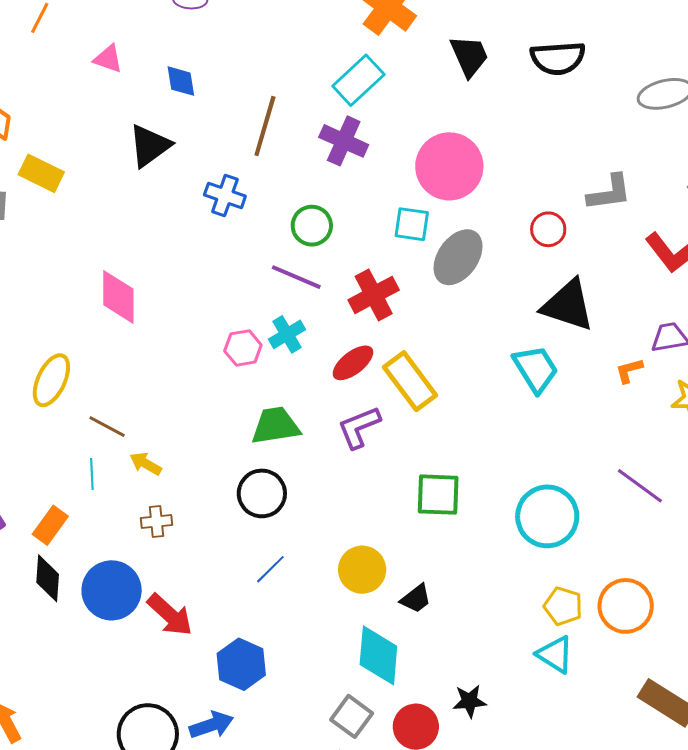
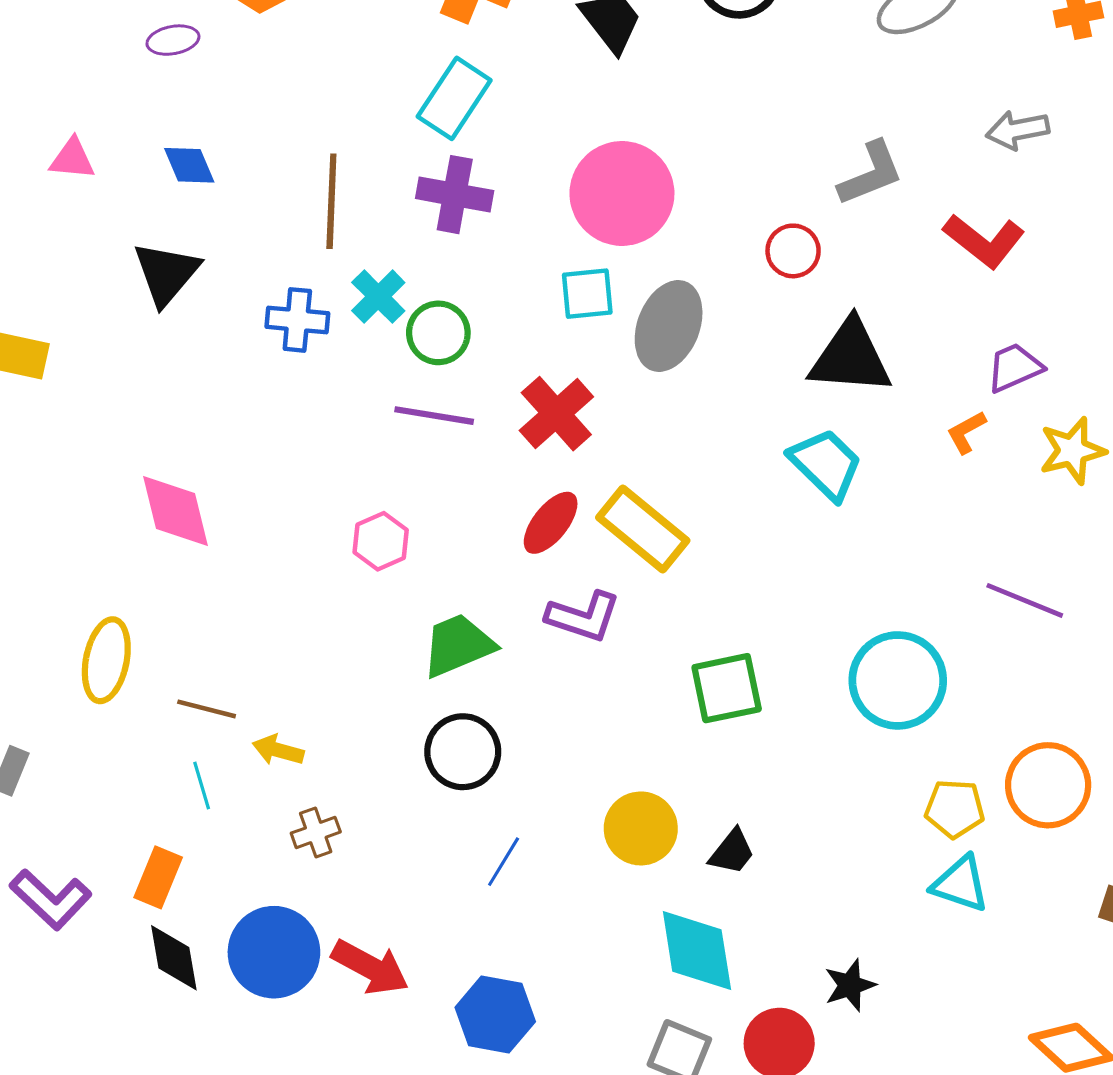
cyan cross: (287, 334) -> (378, 297), moved
purple L-shape: (359, 427) -> (583, 617), turned -126

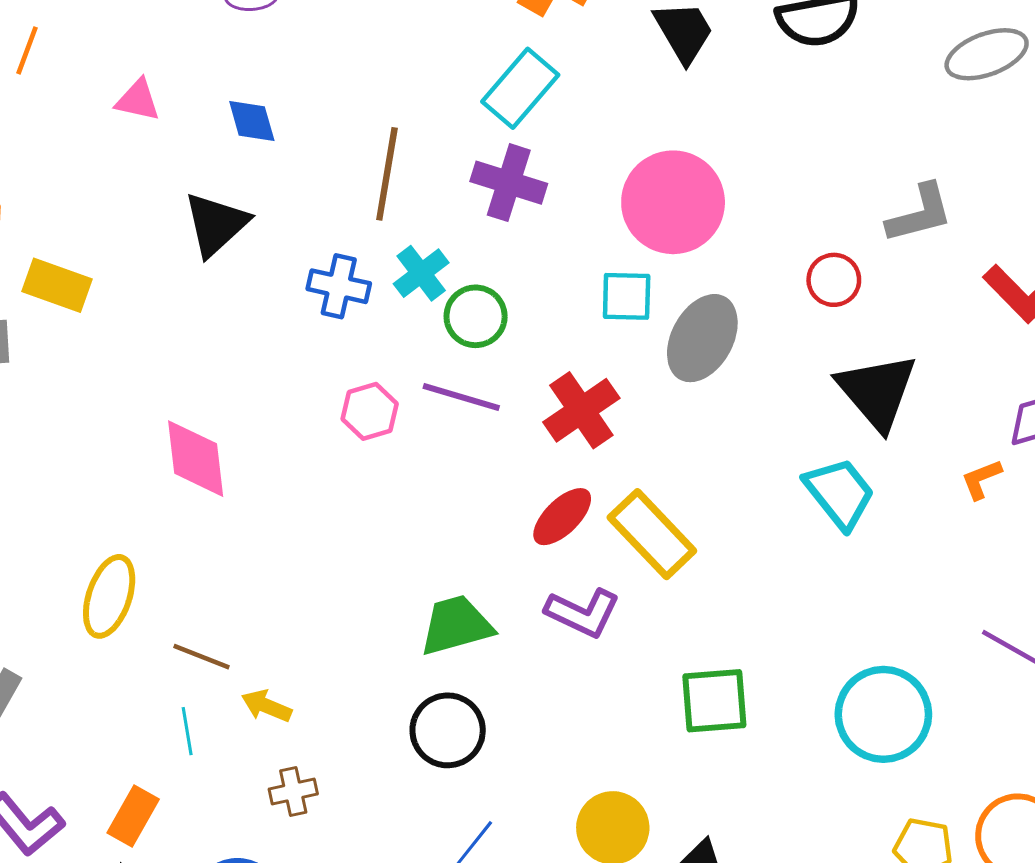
black triangle: (851, 357) -> (877, 391), turned 38
pink hexagon: (381, 541) -> (370, 411), moved

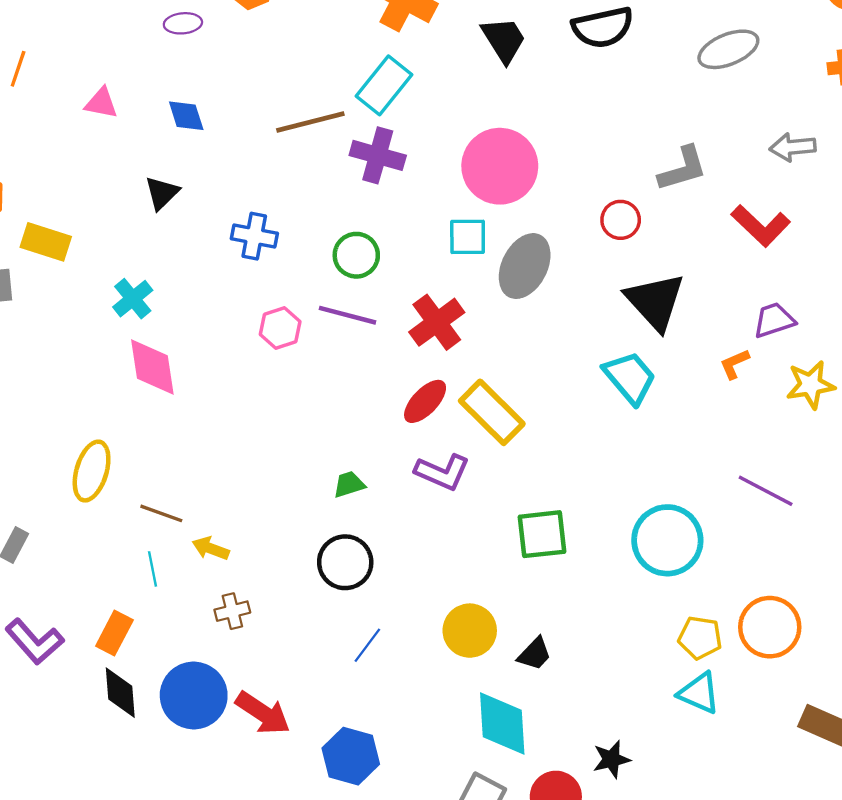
brown line: (387, 174) -> (310, 122), moved, turned 68
black triangle: (216, 224) -> (162, 193), size x0.7
cyan cross: (421, 273) -> (133, 299), moved
green trapezoid: (456, 625) -> (349, 484), size x0.6

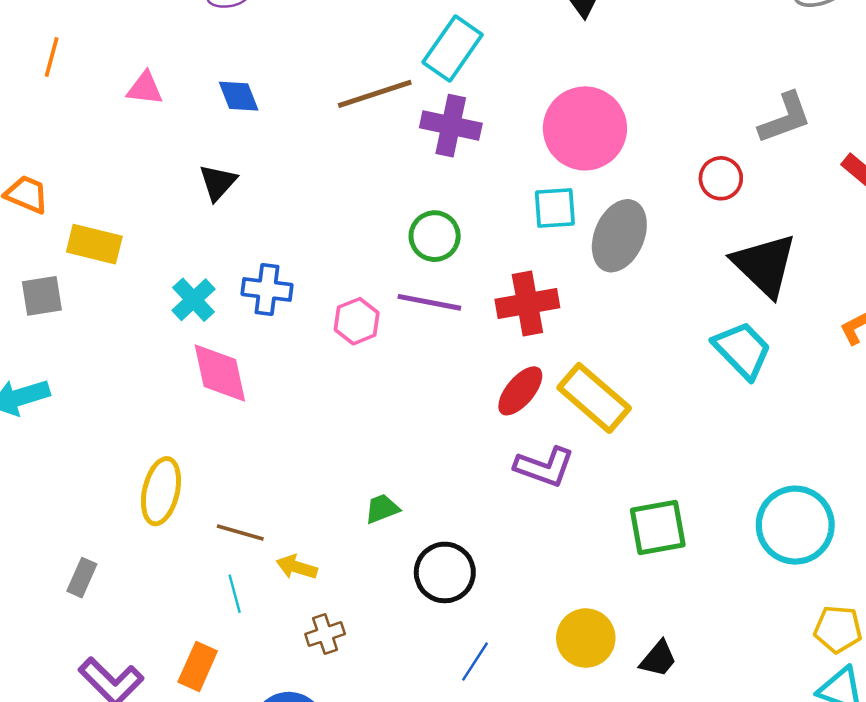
blue cross: (254, 236) -> (267, 290), moved
red cross: (437, 322) -> (527, 303), turned 30
green trapezoid: (349, 484) -> (382, 509), moved

